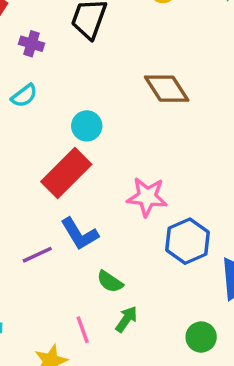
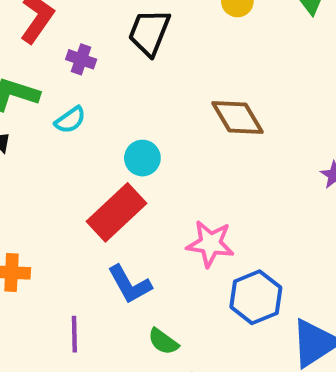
purple line: (37, 255) -> (74, 334), moved, turned -68

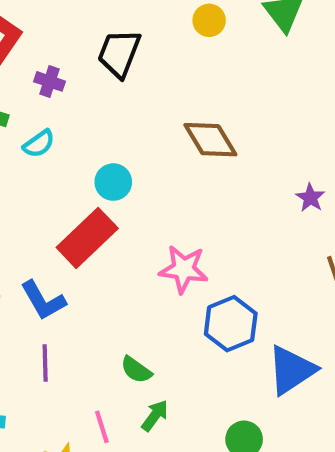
blue L-shape: (130, 284) -> (43, 300), moved

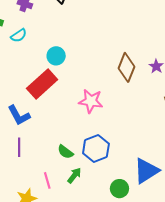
brown diamond: (210, 140) -> (127, 67), moved, turned 52
blue hexagon: (231, 324) -> (96, 148), moved
blue triangle: (291, 370) -> (146, 171), moved

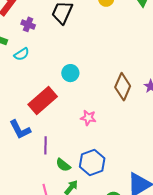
cyan circle: (56, 56) -> (70, 73), moved
pink star: (91, 101) -> (88, 118), size x0.7
purple line: (19, 147) -> (45, 145), moved

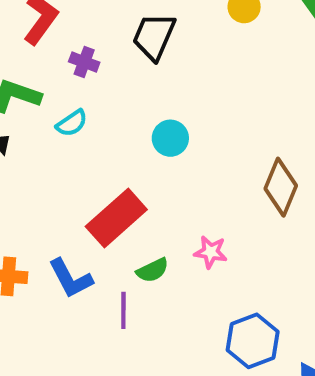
cyan circle: (70, 73) -> (170, 138), moved
blue hexagon: (92, 163) -> (253, 341), moved
green semicircle: (63, 165) -> (153, 270), moved, turned -63

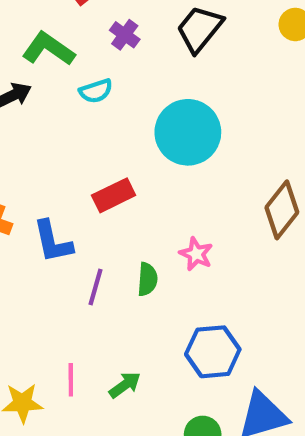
cyan circle: (170, 138) -> (188, 132), size x1.8
red rectangle: (116, 218) -> (114, 195), size x0.7
green semicircle: (153, 270) -> (147, 279), moved, turned -76

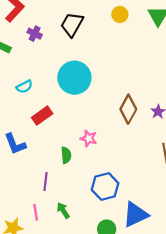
cyan semicircle: (96, 91) -> (24, 87), moved
purple line: (95, 287) -> (46, 182), moved
green arrow: (125, 385) -> (63, 210), turned -77

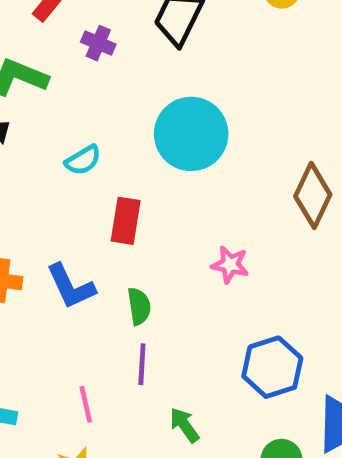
red rectangle: (42, 116) -> (126, 221), turned -42
green semicircle: (66, 155) -> (139, 306), moved
pink line: (36, 212) -> (86, 404), moved

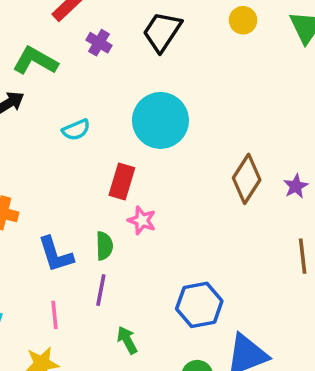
red rectangle: (126, 221) -> (122, 181), moved
pink star: (230, 265) -> (142, 220), moved
blue L-shape: (71, 286) -> (56, 254), moved

